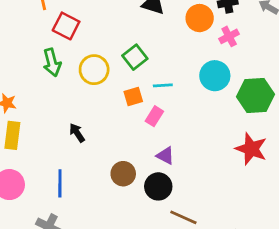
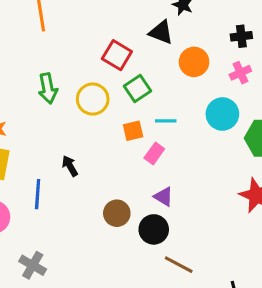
orange circle: (200, 18) -> (194, 62), moved
red square: (66, 26) -> (117, 55), moved
blue line: (60, 183) -> (38, 194), moved

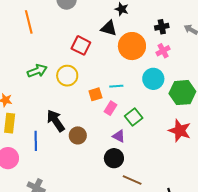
orange circle: (194, 62) -> (132, 46), size x1.4
green arrow: (48, 88) -> (37, 71), turned -96
green square: (137, 88) -> (134, 117), moved
black arrow: (70, 166) -> (56, 121), size x1.6
brown circle: (117, 213) -> (78, 135), moved

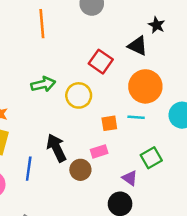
orange circle: (132, 46) -> (145, 86), moved
pink rectangle: (111, 108) -> (99, 151), moved, turned 32

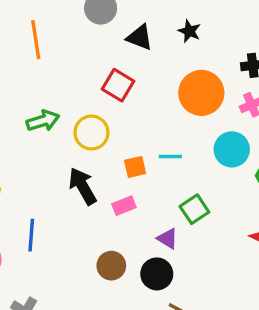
black triangle: (138, 46) -> (140, 37), moved
orange circle: (145, 86) -> (201, 93), moved
black arrow: (56, 148) -> (83, 186), moved
brown circle: (80, 170) -> (111, 266), moved

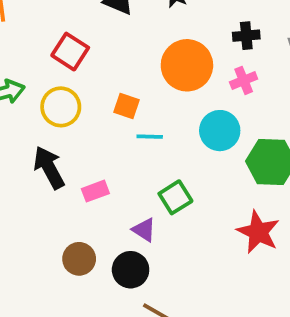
red square: (118, 85) -> (70, 52), moved
orange square: (135, 167) -> (127, 106), moved, turned 30

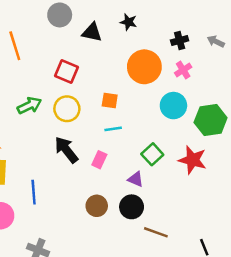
cyan line: (150, 137) -> (113, 129), moved
pink rectangle: (95, 191) -> (99, 160), turned -35
red star: (258, 232) -> (193, 160), moved

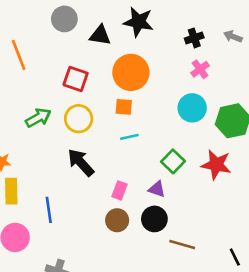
black star: (129, 22) -> (138, 22), size x1.6
orange circle: (144, 67) -> (131, 72), moved
pink rectangle: (99, 160) -> (120, 190), moved

